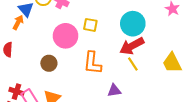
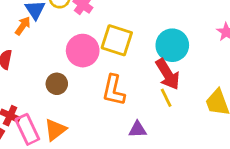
yellow square: (90, 25) -> (117, 40), size x1.6
red arrow: (132, 46) -> (168, 74), turned -100

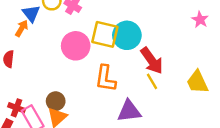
cyan circle: (172, 45) -> (127, 35), moved
brown circle: (57, 84) -> (56, 101), moved
purple triangle: (138, 129) -> (129, 111), size x1.5

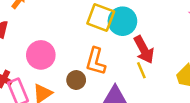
pink circle: (76, 46) -> (41, 55), moved
brown circle: (56, 101) -> (76, 80), moved

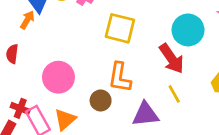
cyan circle: (122, 21) -> (188, 30), moved
yellow line: (141, 70) -> (174, 94), moved

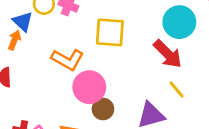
pink circle: (58, 77) -> (89, 87), moved
orange L-shape: (120, 77) -> (68, 60), moved, turned -60

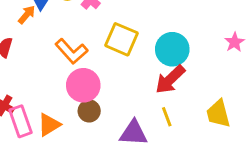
cyan circle: (179, 22) -> (172, 49), moved
red arrow: (168, 54) -> (170, 79), turned 72

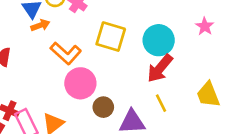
orange arrow: (27, 15) -> (40, 25), moved, turned 36
pink star: (235, 42) -> (205, 26), moved
brown circle: (89, 111) -> (103, 107), moved

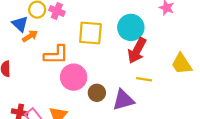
orange L-shape: (66, 53) -> (56, 55), turned -30
yellow line: (161, 103) -> (144, 79), turned -42

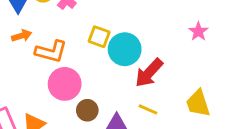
cyan circle: (131, 27) -> (125, 49), moved
yellow square: (90, 33) -> (99, 37), size x0.7
orange arrow: (30, 36) -> (22, 36), moved

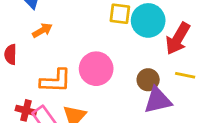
orange L-shape: (51, 51) -> (56, 81), moved
brown circle: (87, 110) -> (148, 80), moved

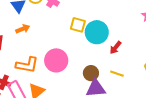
red arrow: (178, 39) -> (115, 48), size x0.6

